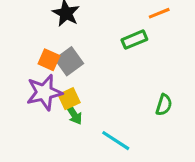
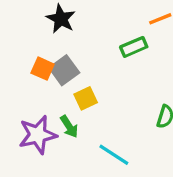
purple star: (44, 92) -> (38, 135), moved
yellow square: (69, 99) -> (86, 98), moved

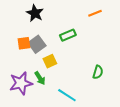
green rectangle: (134, 47) -> (68, 35), moved
orange square: (43, 69) -> (24, 43), turned -32

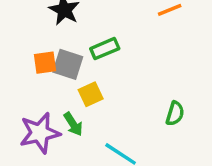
green rectangle: (68, 35) -> (105, 49), moved
gray square: (37, 44) -> (68, 64), turned -36

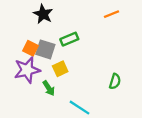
orange square: (45, 63) -> (31, 48), turned 35
purple star: (40, 133) -> (27, 70), moved

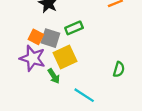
yellow square: (60, 69) -> (65, 57), size x1.5
purple star: (27, 70) -> (33, 58), turned 30

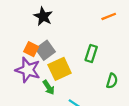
green rectangle: (74, 28) -> (91, 54), moved, turned -49
gray square: (50, 38) -> (45, 50), turned 36

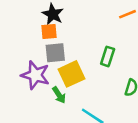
orange square: (31, 49) -> (49, 32), moved, turned -32
gray square: (45, 50) -> (55, 53), turned 30

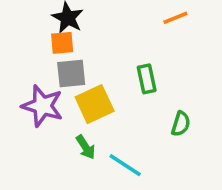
green rectangle: (108, 56) -> (147, 79), turned -30
green arrow: (59, 95) -> (86, 147), moved

